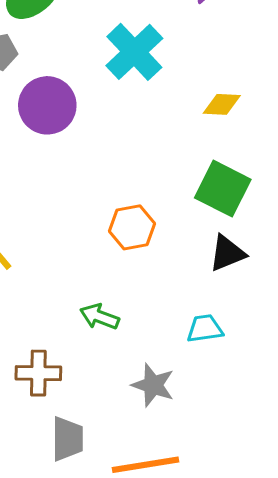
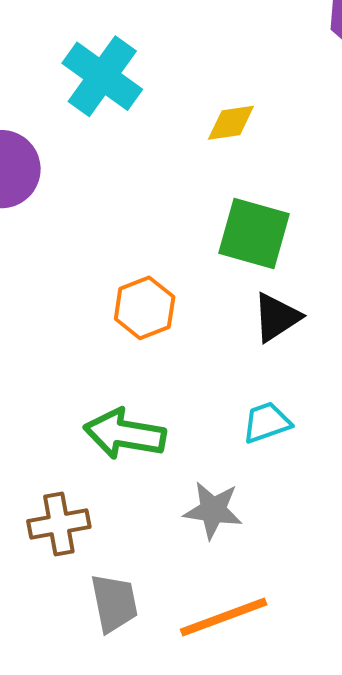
green arrow: (99, 317) -> (125, 434), size x1.5

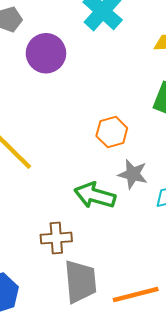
gray star: (213, 510) -> (133, 174), moved
gray trapezoid: (114, 603) -> (80, 281), size x1.4

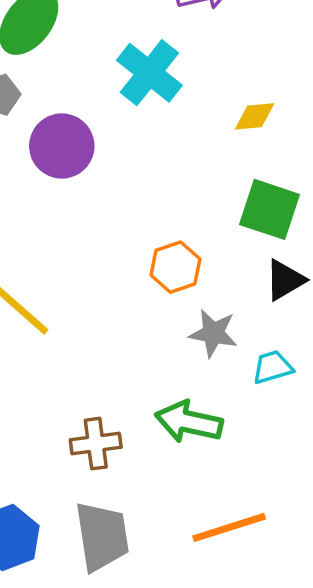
green arrow: (95, 195) -> (189, 422), moved
gray trapezoid: (80, 281) -> (102, 536), moved

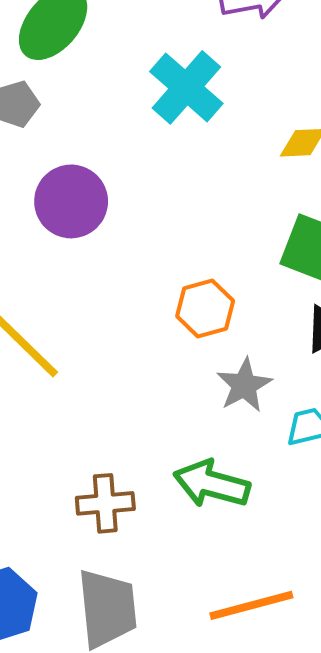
purple circle: (62, 146) -> (71, 201), moved
gray star: (213, 333) -> (244, 385), turned 30

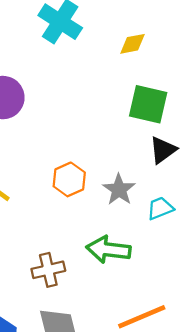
orange hexagon: (205, 308) -> (69, 179), moved

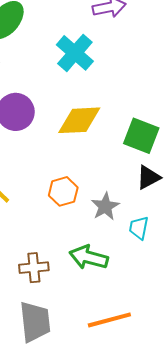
yellow diamond: (132, 44) -> (79, 120), moved, size x1.8
cyan trapezoid: (160, 208) -> (139, 228), turned -65

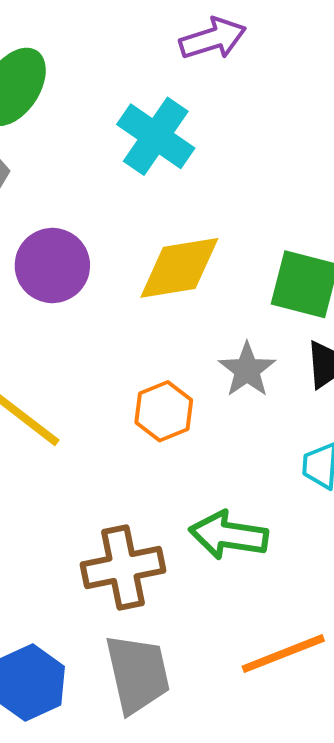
gray star: (105, 206) -> (247, 370), moved
brown cross: (34, 268) -> (123, 567), size x1.4

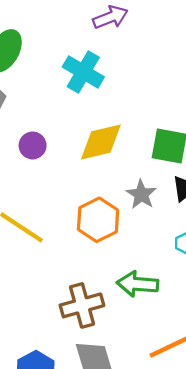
purple circle: (52, 265) -> (33, 145), size x0.7
orange hexagon: (164, 411) -> (98, 220), size x1.4

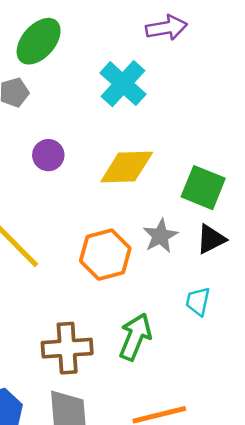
green arrow: (138, 284) -> (135, 337), turned 96

